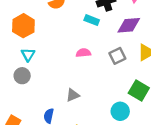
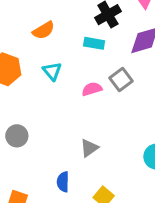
cyan triangle: (28, 55) -> (52, 71), moved
gray square: (117, 56) -> (121, 80), moved

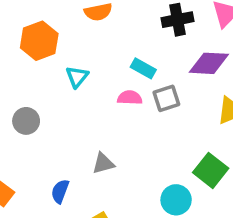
cyan rectangle: (94, 43) -> (143, 68), moved
cyan triangle: (52, 71) -> (77, 77), moved

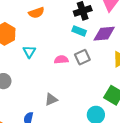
cyan rectangle: (143, 68) -> (79, 31), moved

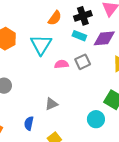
orange semicircle: (36, 13) -> (55, 18), moved, turned -35
cyan triangle: (29, 52) -> (41, 45), moved, size x1.6

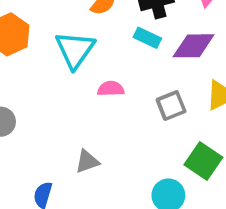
gray square: (83, 62) -> (171, 106), moved

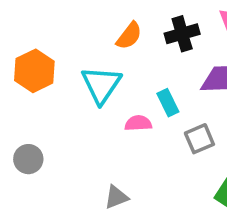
cyan rectangle: (147, 38) -> (168, 103), moved, turned 40

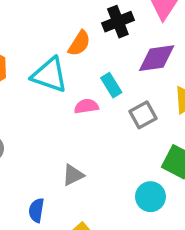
orange semicircle: (129, 36) -> (79, 43), moved
cyan triangle: (101, 85) -> (50, 75), turned -39

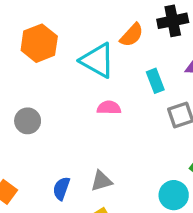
pink semicircle: (86, 106) -> (109, 108), moved
gray triangle: (73, 175) -> (101, 181), moved

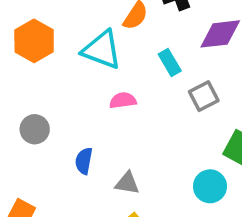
gray triangle: (101, 181) -> (127, 183), turned 35
blue semicircle: (61, 188) -> (84, 161), moved

